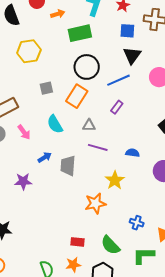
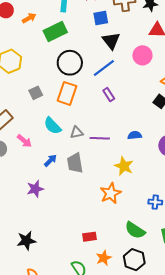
purple rectangle: (117, 107) -> (109, 95), turned -56
gray triangle: (89, 125) -> (77, 132), moved
red rectangle: (78, 242) -> (89, 237), moved

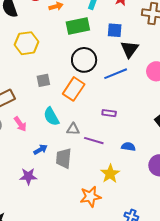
blue square: (101, 18) -> (115, 30), moved
purple rectangle: (109, 95) -> (109, 113), moved, turned -64
purple star: (35, 189) -> (28, 176), moved

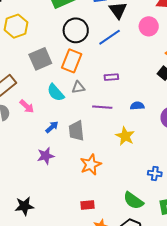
gray square: (43, 80) -> (40, 59), size x1.6
gray triangle: (73, 129) -> (78, 87), moved
orange star: (90, 197) -> (91, 165), moved

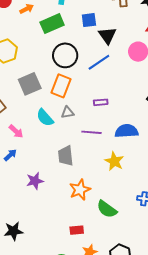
blue semicircle: (137, 106) -> (127, 131), size x1.6
blue arrow: (52, 127) -> (10, 155), moved
green semicircle: (133, 201) -> (107, 209), moved

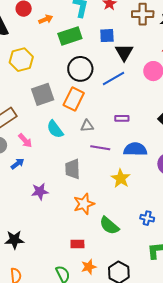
purple rectangle: (101, 102) -> (122, 118), moved
gray triangle: (68, 112) -> (87, 126), moved

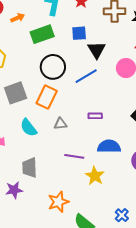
purple line: (100, 148) -> (74, 156), moved
gray trapezoid: (73, 169) -> (30, 168), moved
blue cross: (147, 218) -> (122, 215), turned 32

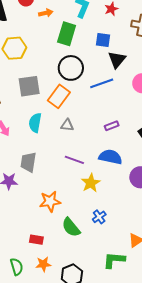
green rectangle: (42, 34) -> (67, 34), turned -65
purple rectangle: (95, 116) -> (112, 126), moved, turned -32
cyan semicircle: (28, 128) -> (35, 123), turned 36
blue cross: (122, 215) -> (99, 217), moved

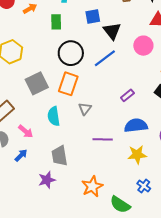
green rectangle: (67, 34) -> (56, 22), size x0.7
gray triangle: (67, 125) -> (85, 109), turned -40
yellow star: (91, 183) -> (137, 155), moved, turned -30

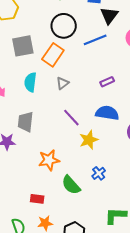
purple line: (103, 139) -> (71, 118), turned 30
yellow star: (137, 155) -> (89, 140), moved, turned -30

